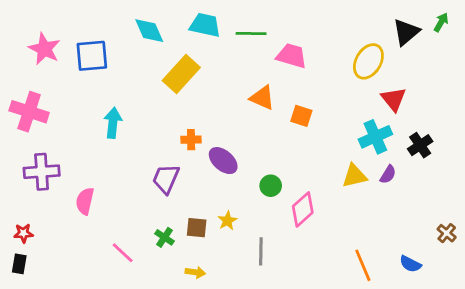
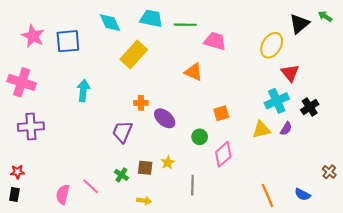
green arrow: (441, 22) -> (325, 16), turned -88
orange square: (301, 116) -> (221, 113), moved, turned -35
pink semicircle: (85, 201) -> (63, 194), moved

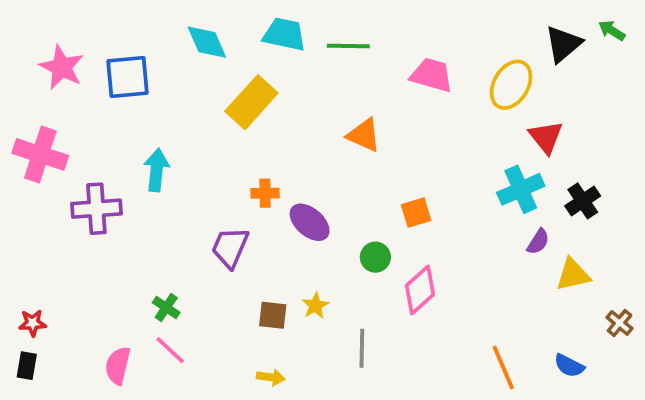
pink trapezoid: (215, 41) -> (432, 75), moved
purple cross: (31, 127) -> (96, 209), moved
yellow triangle: (261, 130) -> (573, 275), moved
green cross: (121, 175) -> (166, 307), moved

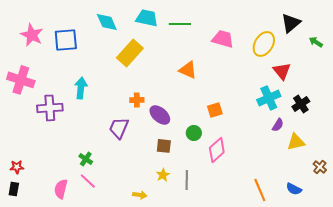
green arrow: (612, 30) -> (316, 42), moved
yellow star: (315, 306) -> (163, 175), moved
brown square: (273, 315) -> (164, 146), moved

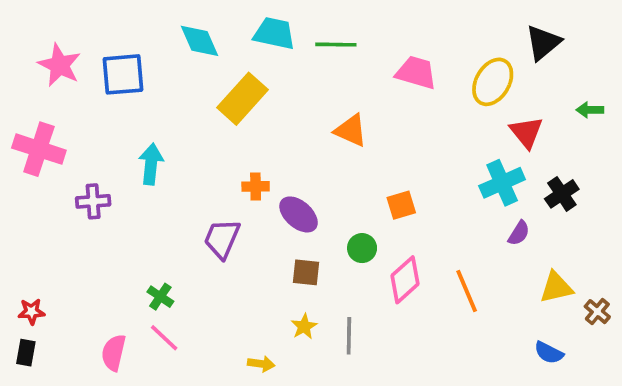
green arrow: (316, 42) -> (590, 110), moved, turned -32
purple cross: (50, 108) -> (93, 201), size x0.7
yellow triangle: (296, 142) -> (556, 287), moved
orange line: (260, 190) -> (467, 291), moved

